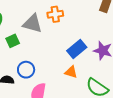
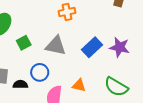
gray triangle: (32, 24) -> (56, 46), moved
orange triangle: (71, 72) -> (79, 85), moved

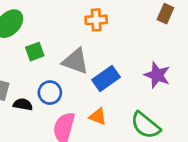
blue rectangle: (92, 47) -> (106, 78), moved

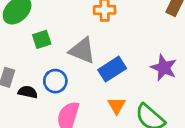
orange triangle: (98, 116) -> (117, 106), moved, turned 36

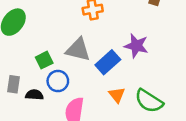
green square: (42, 39) -> (44, 60), moved
purple star: (164, 68) -> (136, 46), moved

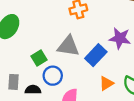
orange triangle: (117, 95) -> (106, 83), turned 42

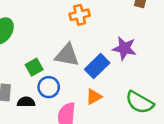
orange triangle: (106, 83) -> (94, 97), moved

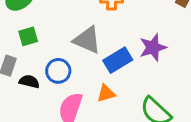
purple star: (124, 48) -> (153, 47), turned 30
green square: (34, 67) -> (28, 36), moved

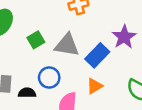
green square: (28, 36) -> (36, 40), moved

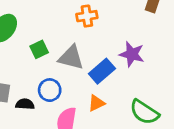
purple star: (124, 37) -> (132, 54), turned -30

